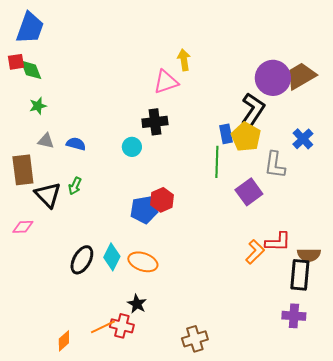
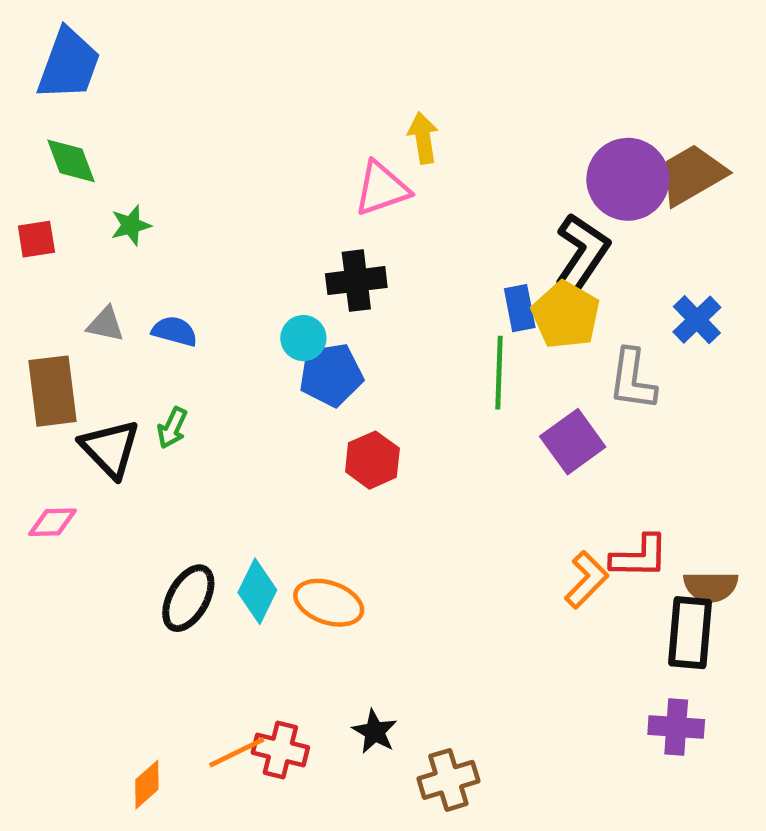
red square: (16, 62) -> (36, 239), moved
green star: (38, 106) -> (131, 225), moved
blue pentagon: (144, 210) -> (331, 375), moved
black star: (137, 304) -> (375, 732), moved

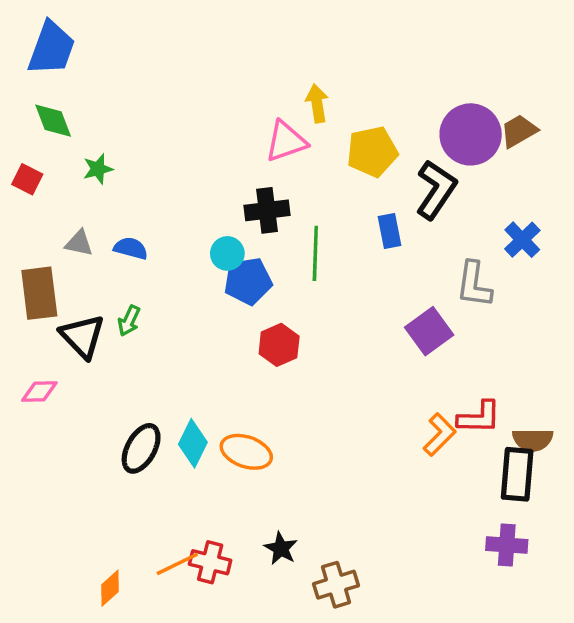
brown trapezoid: (692, 175) -> (519, 131), size x0.7
red square: (36, 239) -> (27, 179), turned 36
yellow pentagon: (566, 315) -> (372, 152), moved, turned 30
green line: (499, 373) -> (315, 253), moved

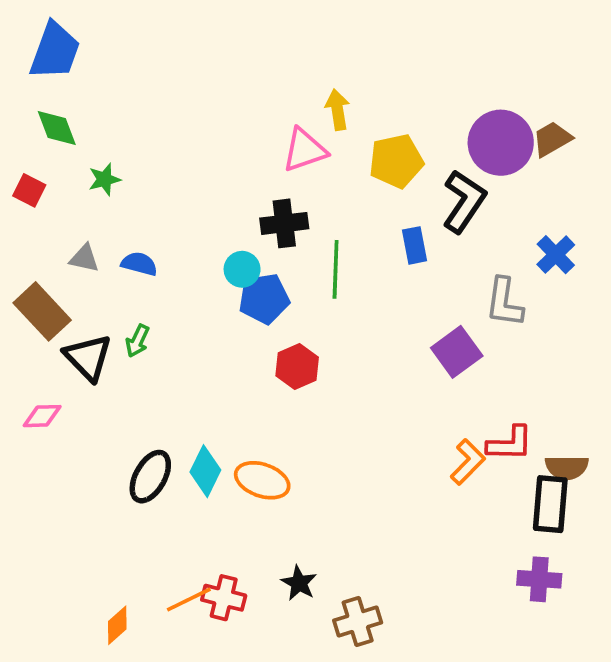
brown rectangle: (39, 293) -> (42, 311), turned -36

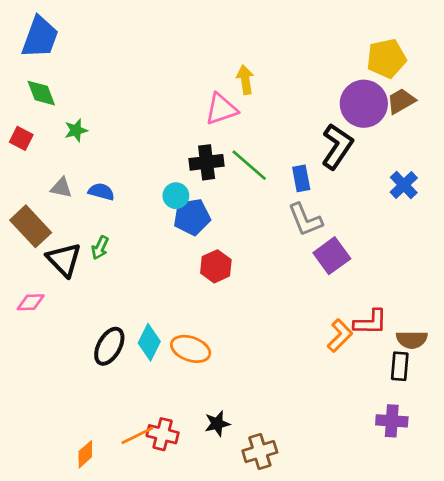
yellow pentagon: (396, 161) -> (386, 58), moved
green line: (336, 269) -> (249, 165), moved, turned -51
gray L-shape: (504, 302) -> (305, 220), moved, turned -30
black rectangle: (550, 504) -> (400, 366), size x0.7
black star: (299, 583) -> (217, 424), turned 30

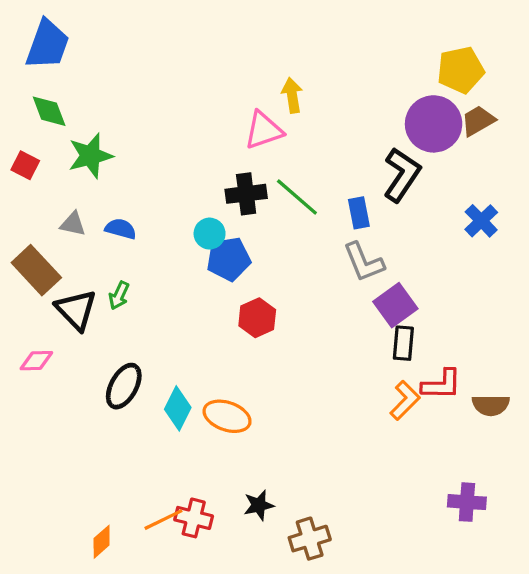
green star: (76, 130) -> (90, 156), size x1.6
black ellipse: (109, 346) -> (124, 386), moved
black rectangle: (400, 366) -> (403, 343), moved

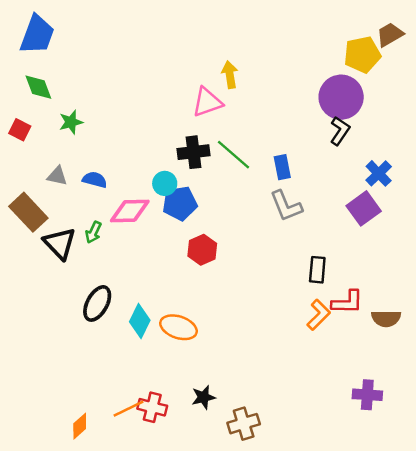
brown trapezoid: (478, 121) -> (390, 35), moved
green star: (90, 156) -> (71, 122), size x0.7
black L-shape: (402, 175) -> (340, 131), moved, size x0.7
purple square: (395, 305) -> (364, 208), moved
pink diamond: (36, 361) -> (130, 211), moved, size x1.5

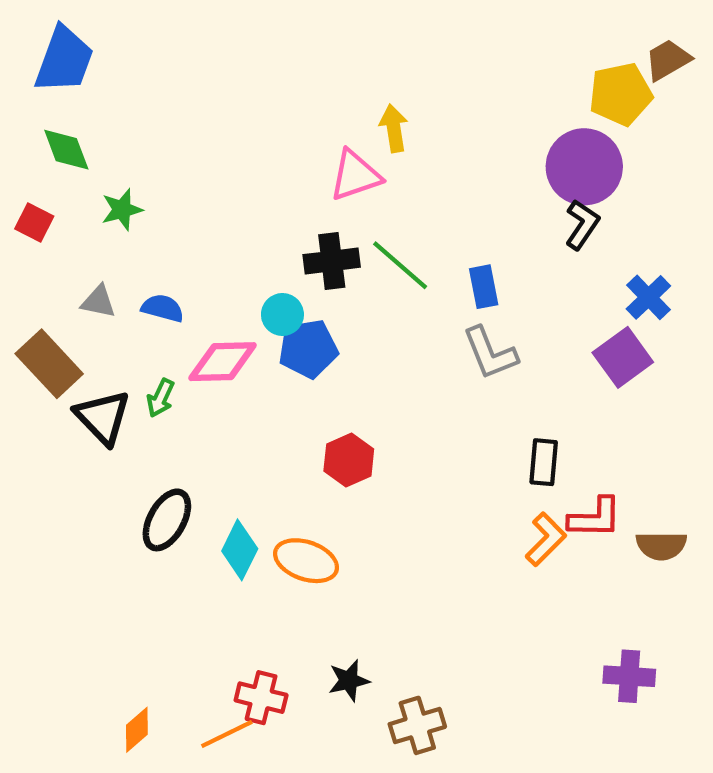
red hexagon: (202, 250) -> (349, 460), moved
orange line: (128, 409) -> (227, 734), moved

